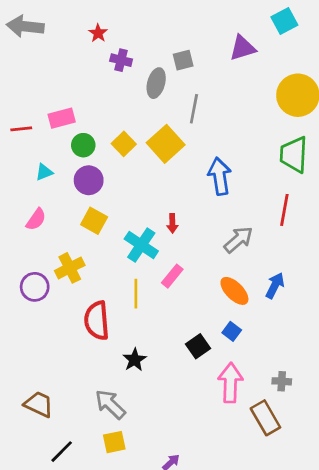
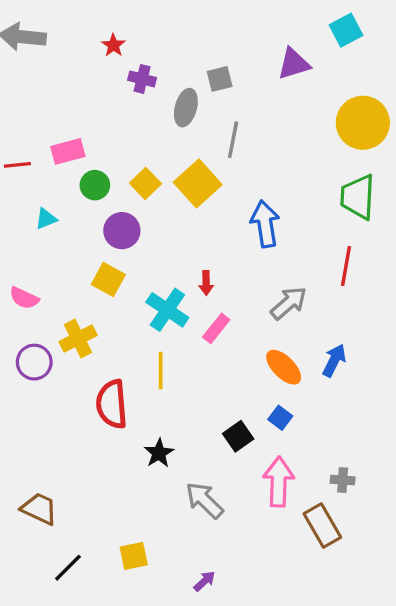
purple circle: (89, 180) -> (122, 231), moved
pink semicircle: (36, 219) -> (24, 298), moved, turned 80
pink rectangle: (172, 276) -> (216, 328), moved
gray arrow: (110, 404) -> (204, 500), moved

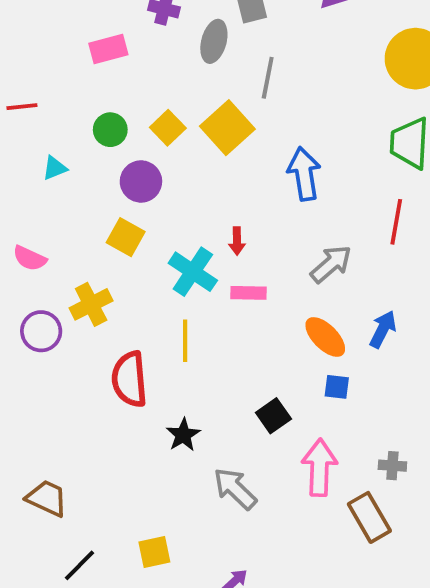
pink rectangle: (68, 151) -> (108, 49), moved
pink rectangle: (216, 328) -> (248, 293), turned 52
blue square: (280, 418) -> (337, 387), moved, turned -30

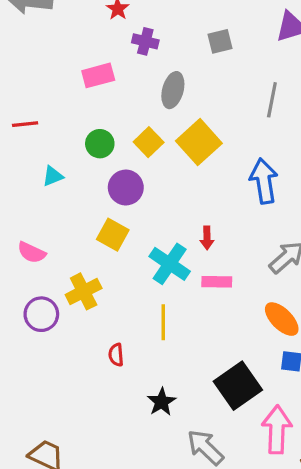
gray ellipse: (214, 41) -> (173, 90), moved
gray line: (268, 78) -> (272, 100), moved
red semicircle: (129, 379) -> (116, 355), size x0.5
black square: (273, 416) -> (238, 386), size x1.6

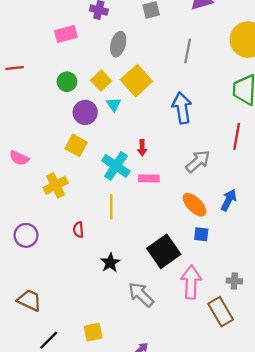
cyan triangle: (53, 176) -> (114, 104), moved, turned -42
purple circle: (41, 314) -> (26, 235), moved

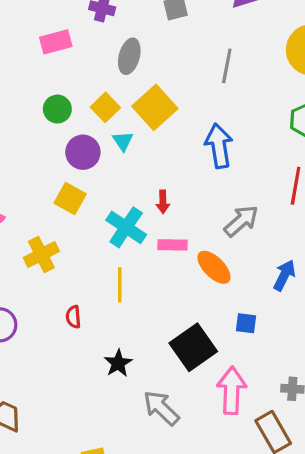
orange ellipse: (194, 205) -> (214, 267), moved

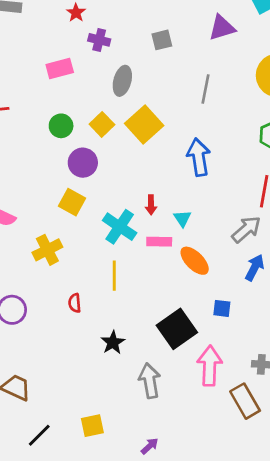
cyan triangle: (123, 141) -> (182, 218), moved
gray arrow: (241, 221) -> (246, 229), moved
gray arrow: (161, 408) -> (150, 381), turned 36

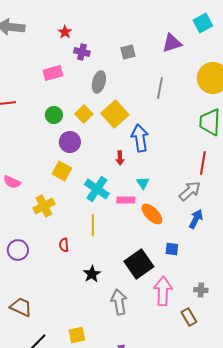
blue arrow: (199, 157) -> (140, 138), moved
red arrow: (151, 205) -> (120, 158), moved
brown rectangle: (245, 401) -> (189, 317), size x0.7

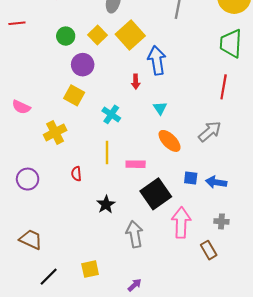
cyan cross: (97, 189) -> (111, 114), size x0.7
gray arrow: (190, 191) -> (210, 131), moved
pink rectangle: (126, 200) -> (136, 164), moved
blue arrow: (196, 219) -> (216, 182), moved, turned -108

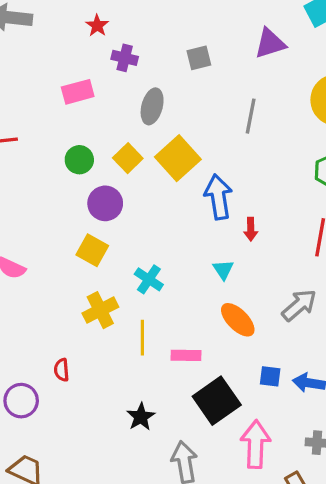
red arrow: (136, 82) -> (251, 229), moved
yellow cross: (55, 132) -> (100, 310), moved
red semicircle: (76, 174) -> (62, 370), moved
purple circle: (28, 179) -> (21, 401), moved

